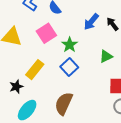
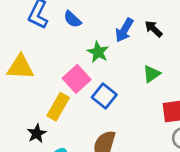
pink square: (46, 33) -> (77, 79), moved
green star: (70, 45) -> (98, 52), moved

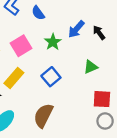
pink square: (77, 79) -> (21, 46), moved

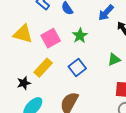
blue arrow: (76, 29) -> (106, 13), moved

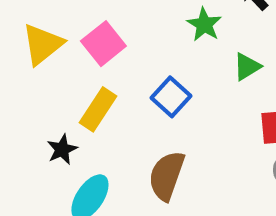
yellow triangle: (23, 34) -> (43, 44), turned -45
green star: (80, 36) -> (204, 24), moved

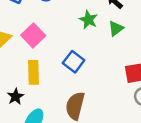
green triangle: (247, 67) -> (116, 28), moved
yellow rectangle: (98, 109) -> (33, 72), turned -30

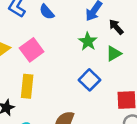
blue square: (74, 62) -> (90, 80), moved

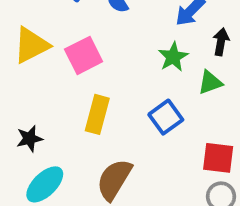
black arrow: (116, 27) -> (221, 42), turned 42
yellow rectangle: (27, 86) -> (97, 114), moved

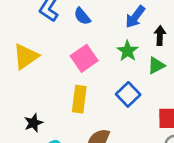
pink square: (84, 55) -> (84, 58), moved

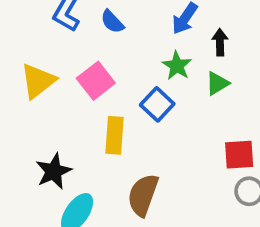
pink square: (84, 58) -> (96, 81), moved
blue square: (128, 94) -> (157, 104), moved
black star: (33, 123) -> (54, 171), size x1.4

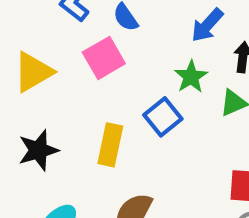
pink square: (96, 81) -> (104, 58), moved
black star: (54, 171) -> (38, 150), moved

